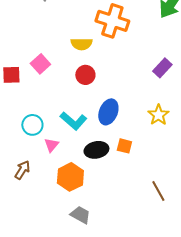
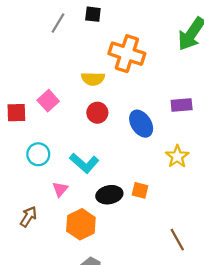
purple rectangle: (162, 68) -> (182, 105), turned 42
blue ellipse: (108, 112) -> (141, 124), moved, turned -55
cyan circle: (32, 125) -> (38, 154), moved

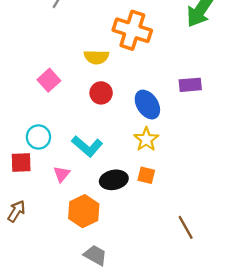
red square: (16, 113) -> (21, 162), moved
yellow star: (177, 156) -> (146, 139), moved
brown arrow: (28, 217) -> (16, 211), moved

